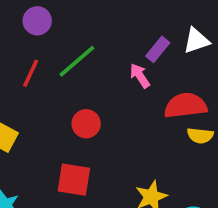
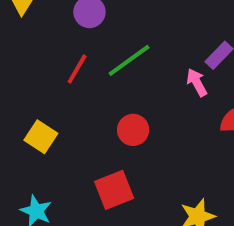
red square: (74, 180) -> (114, 190), turned -36

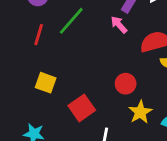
red circle: (133, 130) -> (126, 84), moved
yellow square: (41, 137) -> (46, 83), moved

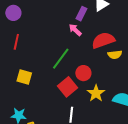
green line: (71, 21) -> (61, 59), moved
red square: (82, 108) -> (68, 87), moved

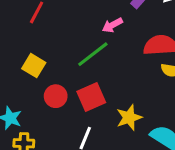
pink arrow: (75, 30) -> (112, 25), moved, turned -88
red circle: (83, 73) -> (56, 96), moved

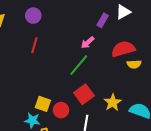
yellow square: (34, 66) -> (43, 104), moved
red circle: (56, 96) -> (61, 110), moved

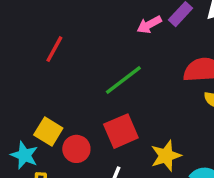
pink arrow: (88, 43) -> (149, 25), moved
red line: (34, 45) -> (54, 49), moved

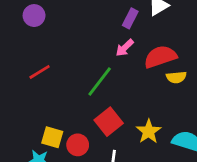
pink arrow: (149, 25) -> (125, 48), moved
red line: (54, 49) -> (40, 72), turned 45

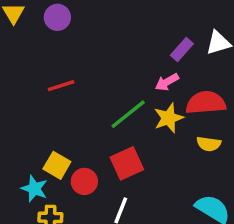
purple circle: (34, 16) -> (57, 17), moved
yellow semicircle: (176, 77) -> (209, 144), moved
yellow star: (149, 131) -> (169, 118), moved

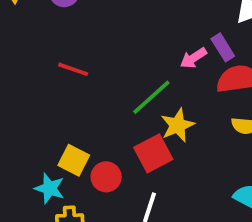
purple rectangle: (182, 49) -> (223, 47), moved, turned -70
red line: (61, 86) -> (73, 69), turned 40
yellow star: (169, 118) -> (178, 125), moved

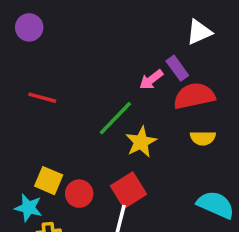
red square: (153, 153) -> (129, 190), moved

